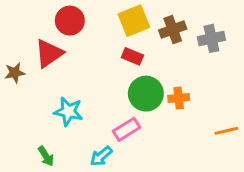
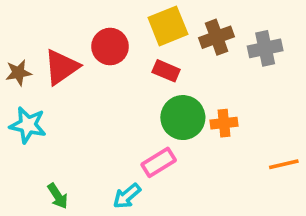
red circle: (70, 21) -> (110, 47), moved
brown star: (15, 73) -> (18, 73), moved
cyan star: (68, 111) -> (28, 125), moved

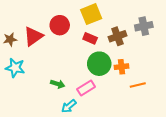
brown cross: (217, 37) -> (117, 36), moved
orange line: (284, 164) -> (138, 85), moved
green arrow: (58, 196) -> (58, 84), moved, turned -40

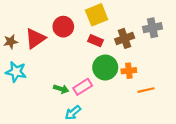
pink rectangle: (86, 88) -> (83, 87), moved

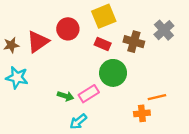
gray cross: (152, 28) -> (164, 30), turned -30
brown cross: (125, 38) -> (134, 42), turned 36
orange cross: (129, 71) -> (142, 113), moved

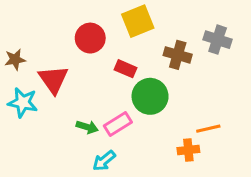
gray cross: (164, 30) -> (218, 40), turned -30
red triangle: (38, 42) -> (53, 79), moved, turned -30
red rectangle: (103, 44) -> (126, 69), moved

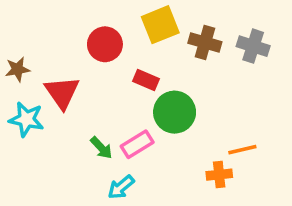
brown cross: (178, 55) -> (205, 42), moved
green arrow: (87, 127) -> (101, 148), turned 30

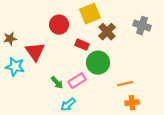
brown cross: (205, 42) -> (107, 32), moved, turned 30
orange line: (242, 150) -> (125, 84), moved
orange cross: (219, 175) -> (132, 103), moved

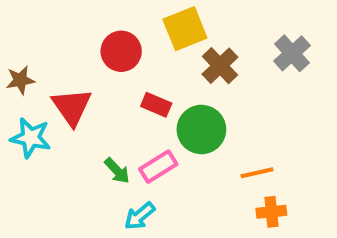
gray cross: (142, 26) -> (292, 53), turned 30
red rectangle: (82, 45) -> (156, 105), moved

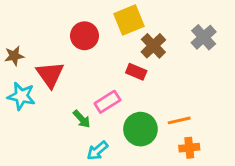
red rectangle: (156, 105) -> (136, 72), moved
green circle: (201, 129) -> (140, 129), moved
pink rectangle: (158, 167) -> (107, 102), moved

